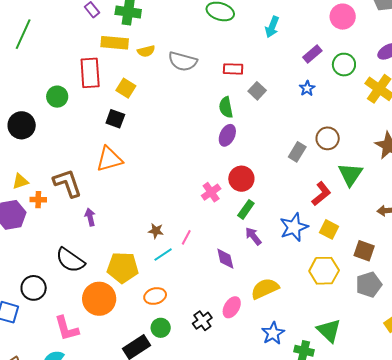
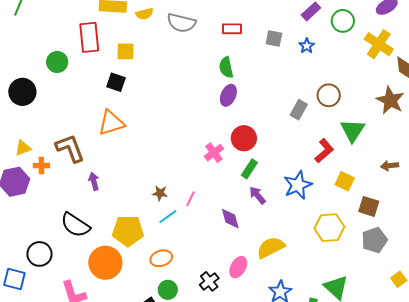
yellow square: (126, 88) -> (126, 51), turned -30
gray square: (257, 91) -> (274, 38), moved, turned -30
yellow square: (329, 229) -> (345, 181), moved

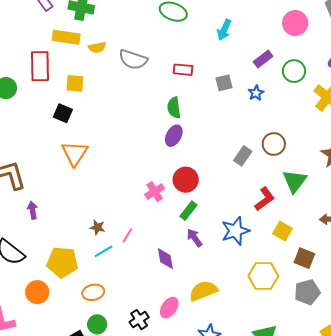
gray square: (274, 38) -> (224, 83), turned -30
orange triangle: (111, 123) -> (75, 153), moved, turned -44
orange circle: (105, 263) -> (37, 292), size x0.7

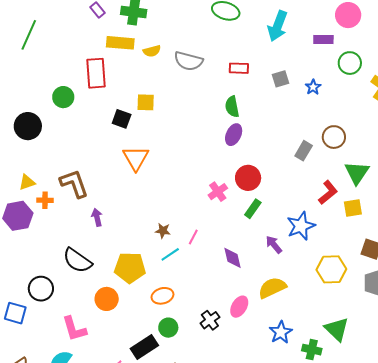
cyan arrow: (224, 30) -> (278, 26), size x1.4
purple rectangle: (263, 59) -> (323, 39), moved, turned 42
yellow square: (75, 83) -> (146, 102), moved
yellow square: (282, 231) -> (353, 208), moved, turned -36
purple arrow: (194, 238) -> (274, 245), moved

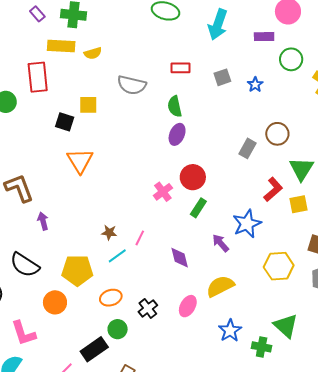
gray semicircle: (188, 61) -> (132, 85), moved
black cross: (210, 320) -> (148, 308), moved

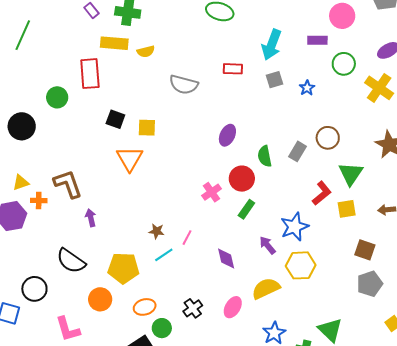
cyan arrow: (218, 24) -> (272, 45), moved
yellow square: (88, 105) -> (147, 128), moved
green semicircle: (175, 106) -> (265, 156), moved
yellow hexagon: (279, 266) -> (301, 265), moved
orange ellipse: (111, 298) -> (145, 307), moved

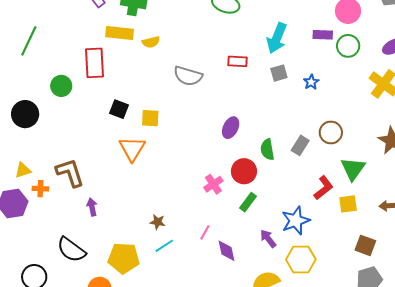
green line: (23, 35) -> (29, 41), moved
green circle: (344, 64) -> (348, 46), moved
pink line: (187, 238) -> (205, 232), moved

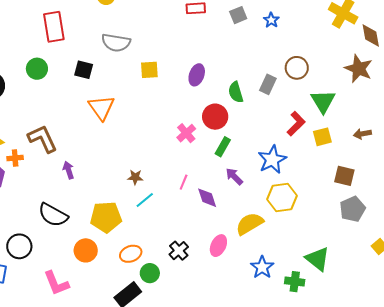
gray semicircle: (188, 76) -> (116, 43), moved
green circle: (61, 86) -> (37, 69), moved
yellow square: (150, 118) -> (149, 70), moved
purple arrow: (268, 239) -> (234, 176), moved

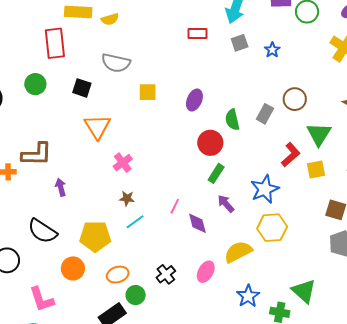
pink cross: (186, 133) -> (123, 163), moved
brown L-shape: (42, 139) -> (37, 154), turned 112

